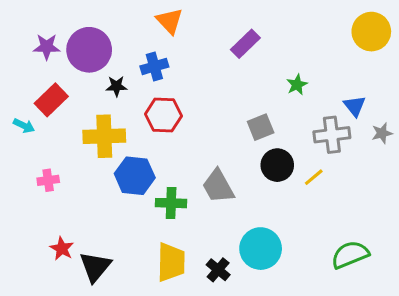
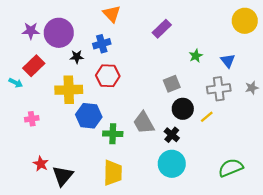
blue triangle: (355, 106) -> (228, 61), moved
black cross: (218, 270) -> (172, 135), moved

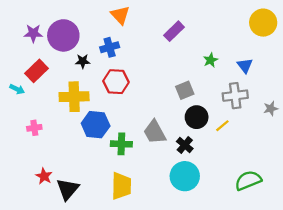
gray star: (252, 88) -> (271, 109), moved

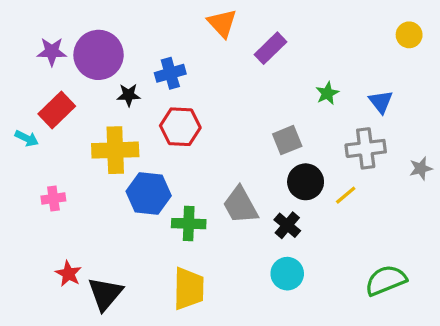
orange triangle: (120, 15) -> (222, 23), moved
yellow circle: (263, 23) -> (409, 35), size x0.6
cyan circle: (185, 176) -> (287, 274), size x0.7

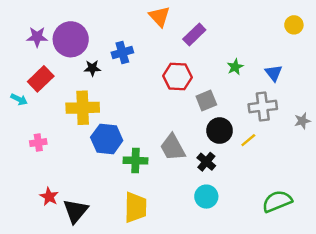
red hexagon: (180, 127) -> (178, 77), moved

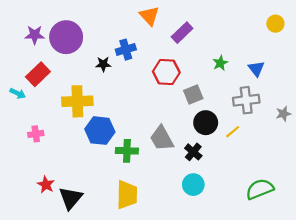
blue cross: (122, 53) -> (126, 50), moved
black star: (92, 68) -> (103, 64), moved

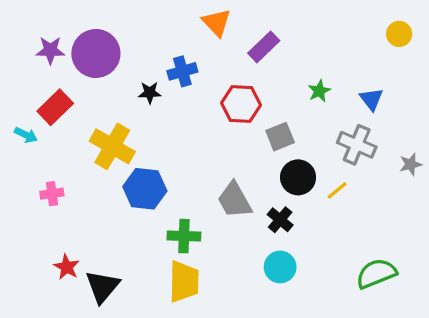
gray cross: (246, 100) -> (357, 145), turned 30
yellow cross: (77, 101) -> (112, 146), turned 32
green cross: (127, 151) -> (184, 236), moved

